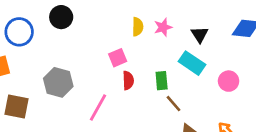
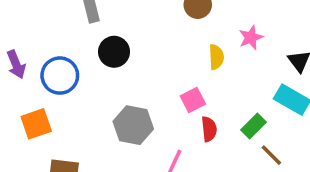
pink star: (163, 27) -> (251, 37), moved
green rectangle: (162, 81) -> (253, 126), turned 54
gray hexagon: (58, 82) -> (133, 125), moved

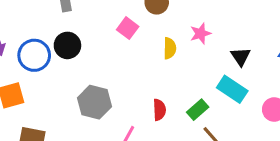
black circle: (114, 52) -> (67, 45), moved
pink square: (193, 100) -> (128, 28), moved, turned -30

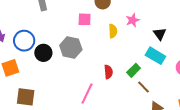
pink square: (128, 28) -> (85, 19), turned -32
black circle: (67, 45) -> (43, 53), moved
gray hexagon: (94, 102) -> (71, 47), moved

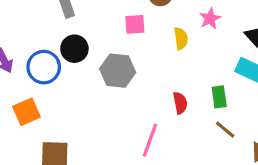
black circle: (43, 53) -> (74, 49), moved
green rectangle: (134, 70) -> (219, 97), turned -48
brown line: (144, 87) -> (225, 130), moved

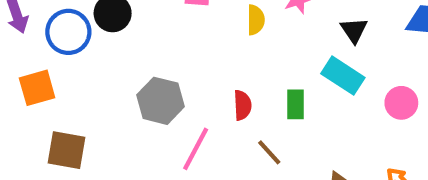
gray hexagon: (118, 71) -> (160, 101), moved
brown line: (225, 130) -> (269, 152), moved

